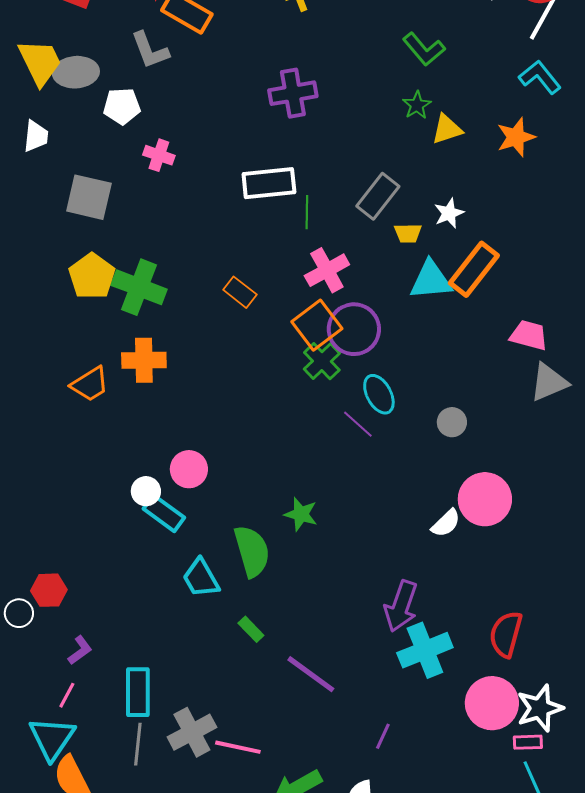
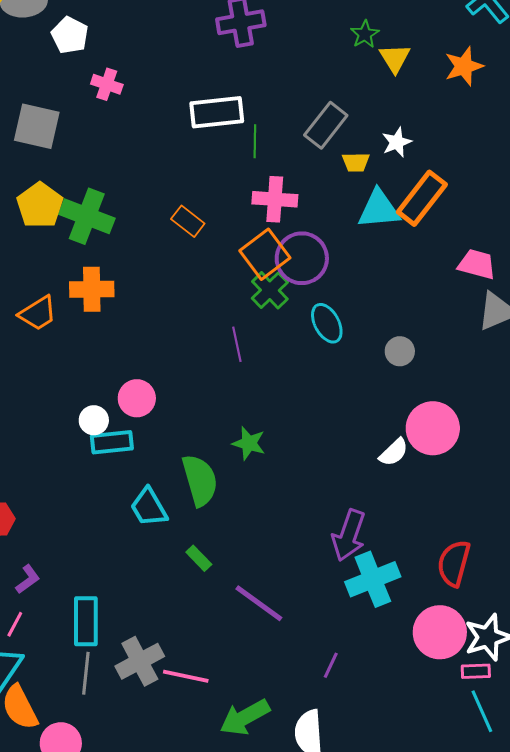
white pentagon: (122, 106) -> (70, 35), turned 30
yellow triangle: (447, 129) -> (395, 58), turned -44
pink cross: (327, 270) -> (275, 199), turned 33
purple line: (358, 424) -> (237, 344), moved, turned 36
cyan rectangle: (164, 513) -> (112, 442), turned -42

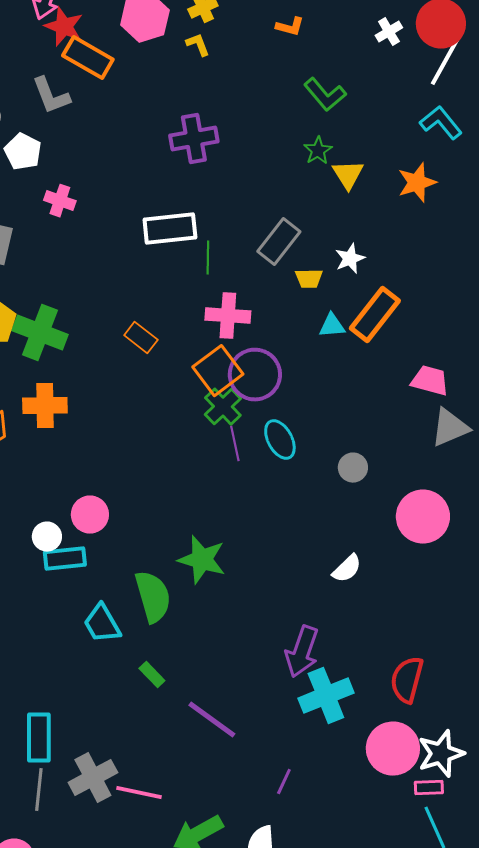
cyan triangle: (379, 209) -> (332, 326), size x0.6
purple line: (237, 344) -> (235, 444), moved
pink circle: (433, 428) -> (423, 517), moved
green star: (249, 443) -> (202, 560), size x1.4

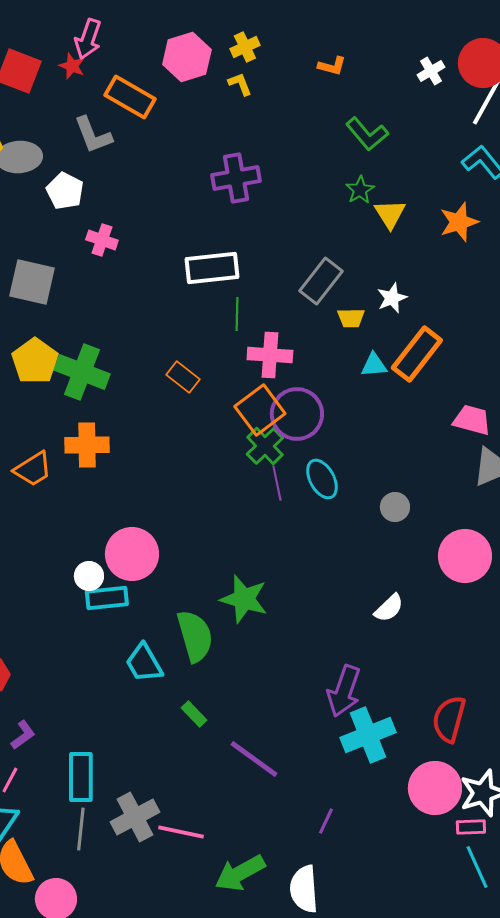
red star: (64, 27) -> (72, 66), moved, size x0.7
green line: (208, 258) -> (237, 314), moved
pink circle: (90, 515) -> (132, 554), size x1.4

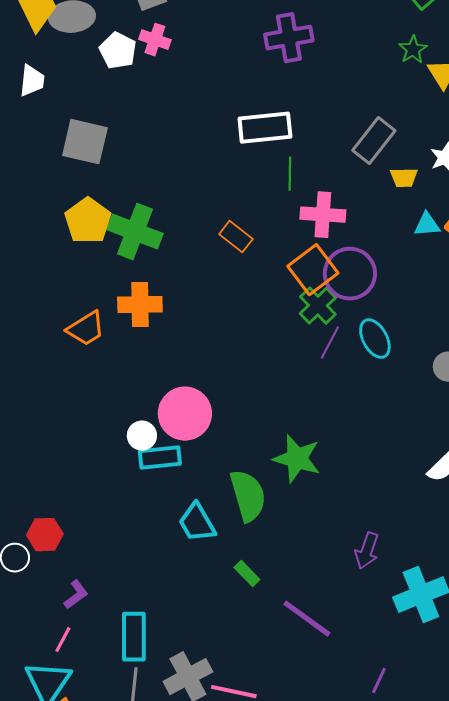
pink cross: (102, 240) -> (155, 40), moved
purple line: (277, 483) -> (330, 343), turned 40
purple arrow: (344, 691) -> (367, 551), moved, size x0.7

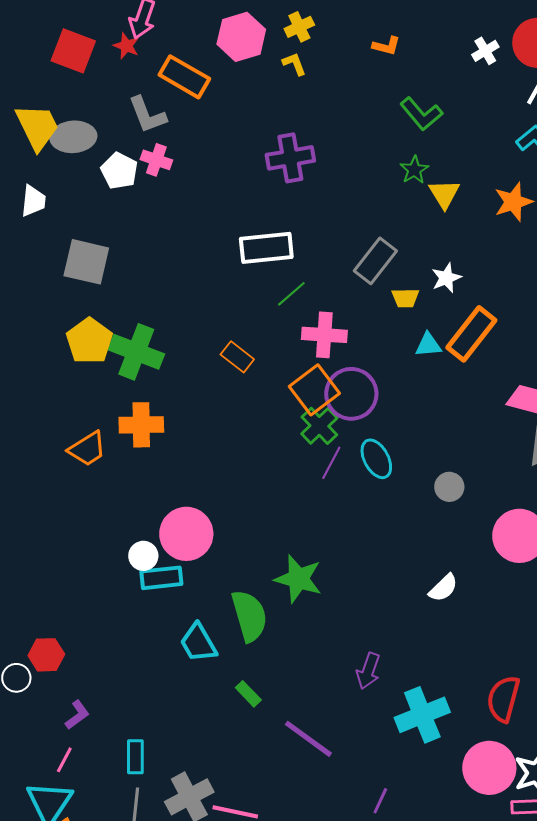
green line: (290, 174) -> (291, 294), turned 48
cyan rectangle: (134, 637) -> (135, 757), size x0.7

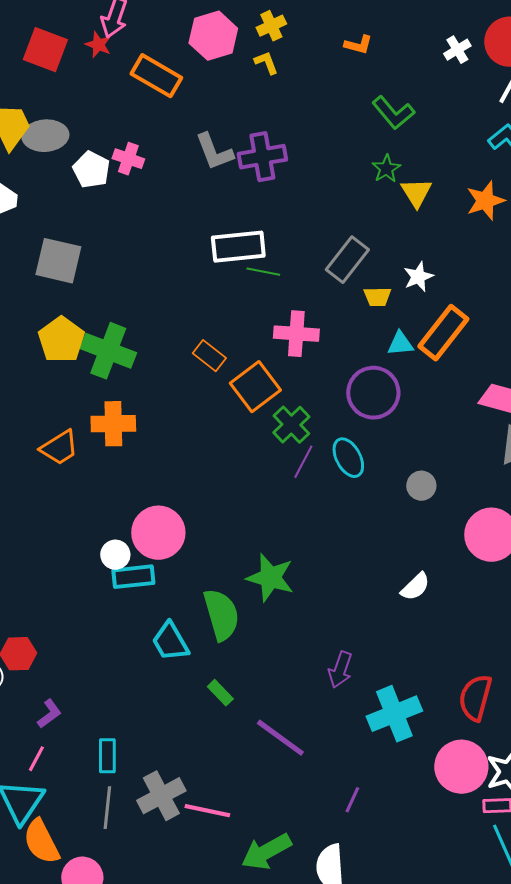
gray L-shape: (147, 115) -> (214, 152), moved
green line: (291, 294) -> (263, 272), moved, turned 52
orange square: (314, 390) -> (255, 387), moved
purple circle: (351, 394) -> (373, 393), moved

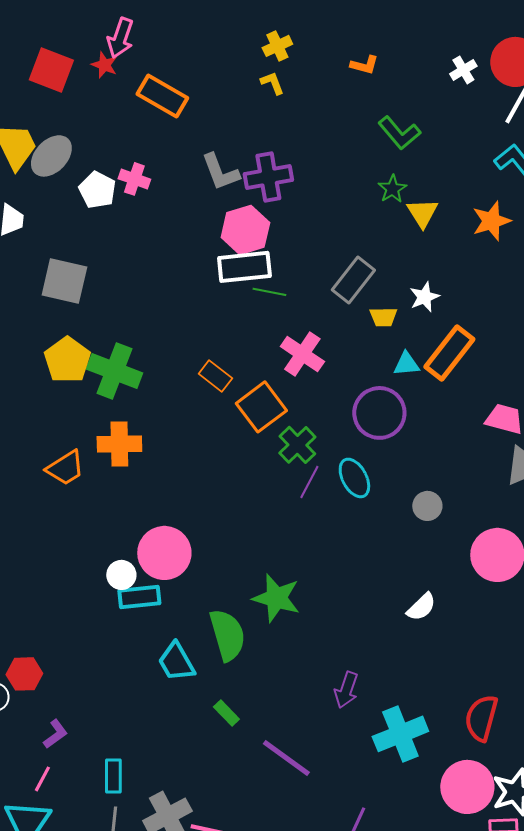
pink hexagon: (213, 36) -> (245, 230), moved
gray ellipse: (45, 136) -> (51, 156), turned -42
pink cross: (296, 334) -> (302, 354), turned 30

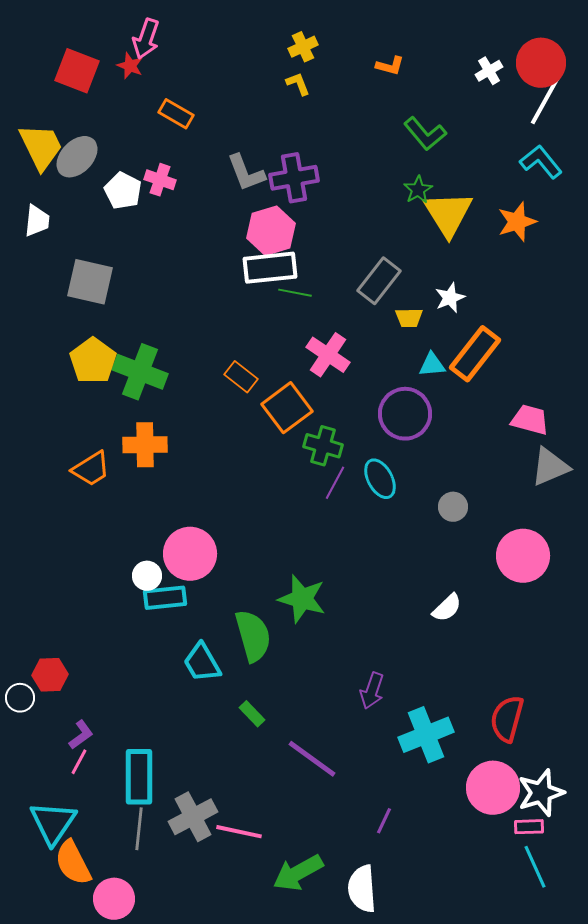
orange rectangle: (162, 96) -> (176, 114), moved, size x0.7
yellow triangle: (422, 213) -> (448, 214), size x1.6
green cross: (297, 445) -> (323, 446), turned -30
cyan rectangle: (113, 776) -> (139, 777), size x1.6
pink line: (42, 779) -> (79, 762), moved

